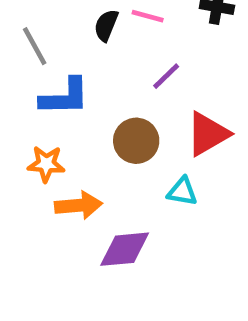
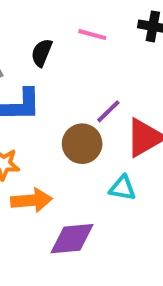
black semicircle: (106, 25) -> (42, 53), moved
purple line: (166, 76) -> (108, 111), moved

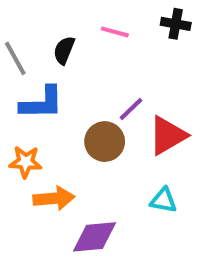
cyan triangle: (123, 188) -> (163, 200), moved

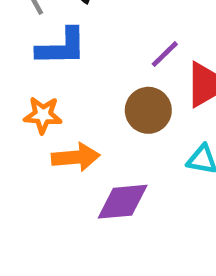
brown circle: (105, 142) -> (148, 110), moved

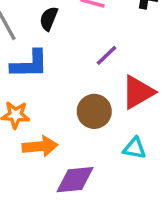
purple line: (165, 54) -> (106, 55), moved

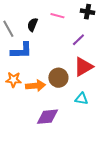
purple line: (106, 55) -> (78, 40), moved
orange arrow: (40, 146) -> (35, 86), moved

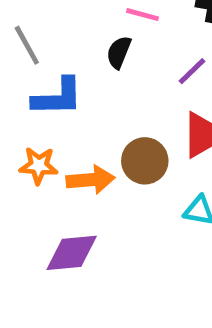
black semicircle: (32, 25) -> (119, 52), moved
purple diamond: (47, 117) -> (72, 253), moved

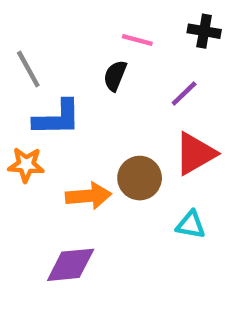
orange star: (39, 166) -> (26, 165), moved

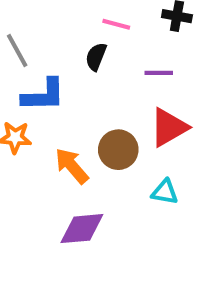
purple line: (184, 93) -> (159, 73), turned 44
orange arrow: (88, 196) -> (72, 166), turned -126
purple diamond: (71, 265) -> (82, 229), moved

